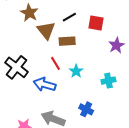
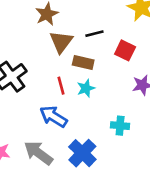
cyan star: (76, 71) -> (86, 88), moved
blue arrow: (45, 84) -> (53, 117), moved
blue cross: (86, 109) -> (82, 153), size x1.5

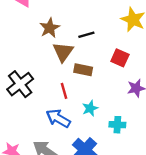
black line: (94, 34) -> (86, 35), moved
cyan star: (86, 88) -> (90, 108), moved

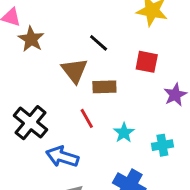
brown star: (50, 28) -> (31, 39), moved
black line: (86, 35) -> (99, 43), turned 70
blue arrow: (58, 118) -> (62, 157), moved

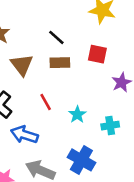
brown triangle: (75, 71) -> (22, 65), moved
brown rectangle: (104, 87) -> (60, 63), moved

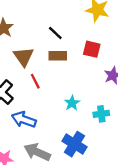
red line: (46, 102) -> (35, 81), moved

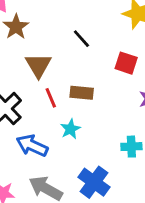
brown rectangle: (58, 56) -> (82, 93), moved
cyan star: (72, 103) -> (70, 129), moved

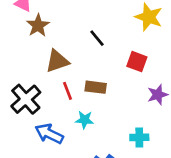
brown triangle: (38, 65) -> (57, 61), turned 40
cyan star: (70, 129) -> (84, 120), turned 30

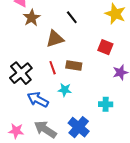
black line: (97, 38) -> (72, 17), moved
brown triangle: (57, 61) -> (55, 39), moved

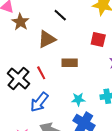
red line: (53, 68) -> (41, 73), moved
cyan star: (65, 90) -> (78, 99), moved
blue arrow: (38, 100) -> (39, 102), turned -70

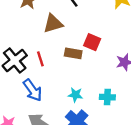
red square: (98, 40) -> (92, 42), moved
blue arrow: (39, 102) -> (33, 90), turned -85

